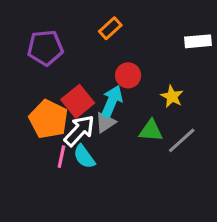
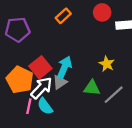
red circle: (128, 75) -> (102, 12), moved

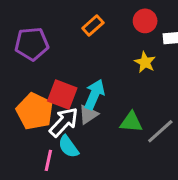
yellow star: (107, 64) -> (145, 62), moved
red square: (40, 67) -> (62, 94), turned -30
pink line: (29, 106) -> (48, 160), moved

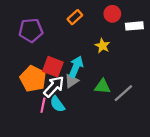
yellow star: (145, 62) -> (102, 46), moved
pink line: (48, 160) -> (43, 105), moved

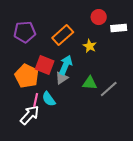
orange rectangle: (75, 17) -> (63, 35), moved, size x1.5
white arrow: (54, 87) -> (30, 115), moved

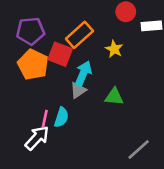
red square: (45, 65) -> (60, 54), moved
orange pentagon: (27, 76) -> (33, 65), moved
gray line: (109, 89) -> (139, 149), moved
cyan semicircle: (49, 99) -> (61, 117), turned -126

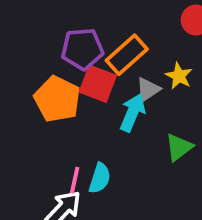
purple pentagon: (30, 31) -> (82, 49), moved
gray triangle: (78, 90) -> (148, 89), moved
green triangle: (114, 97) -> (179, 147), turned -42

